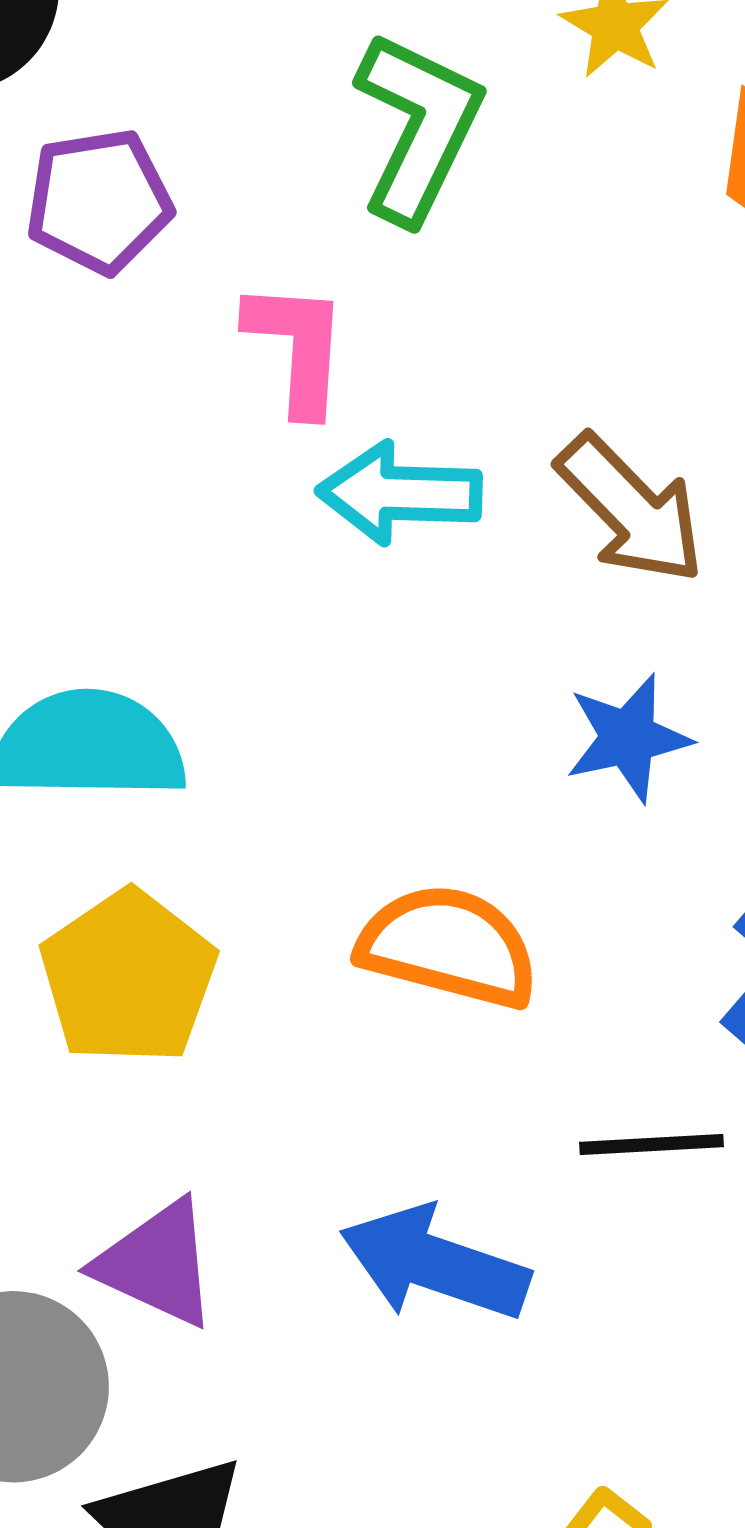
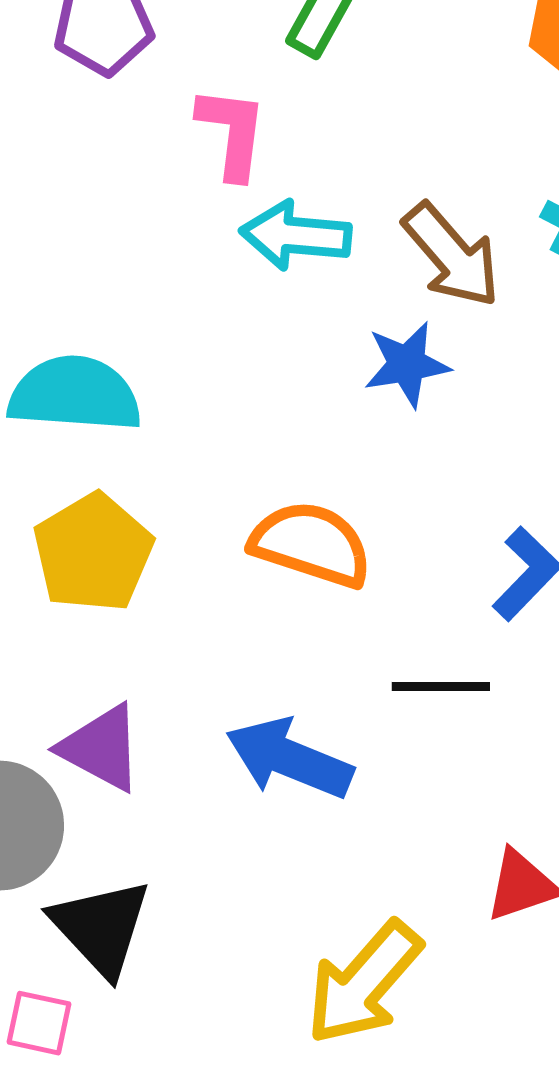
blue star: (628, 738) -> (407, 364), moved

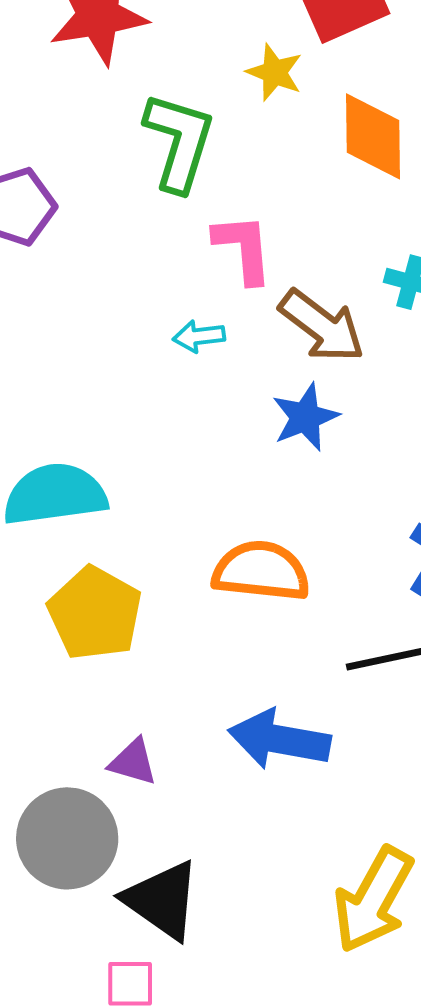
pink L-shape: (232, 133) -> (243, 248), moved
cyan arrow: (296, 235) -> (199, 336), size x0.6
purple triangle: (101, 748) -> (133, 762), size x0.7

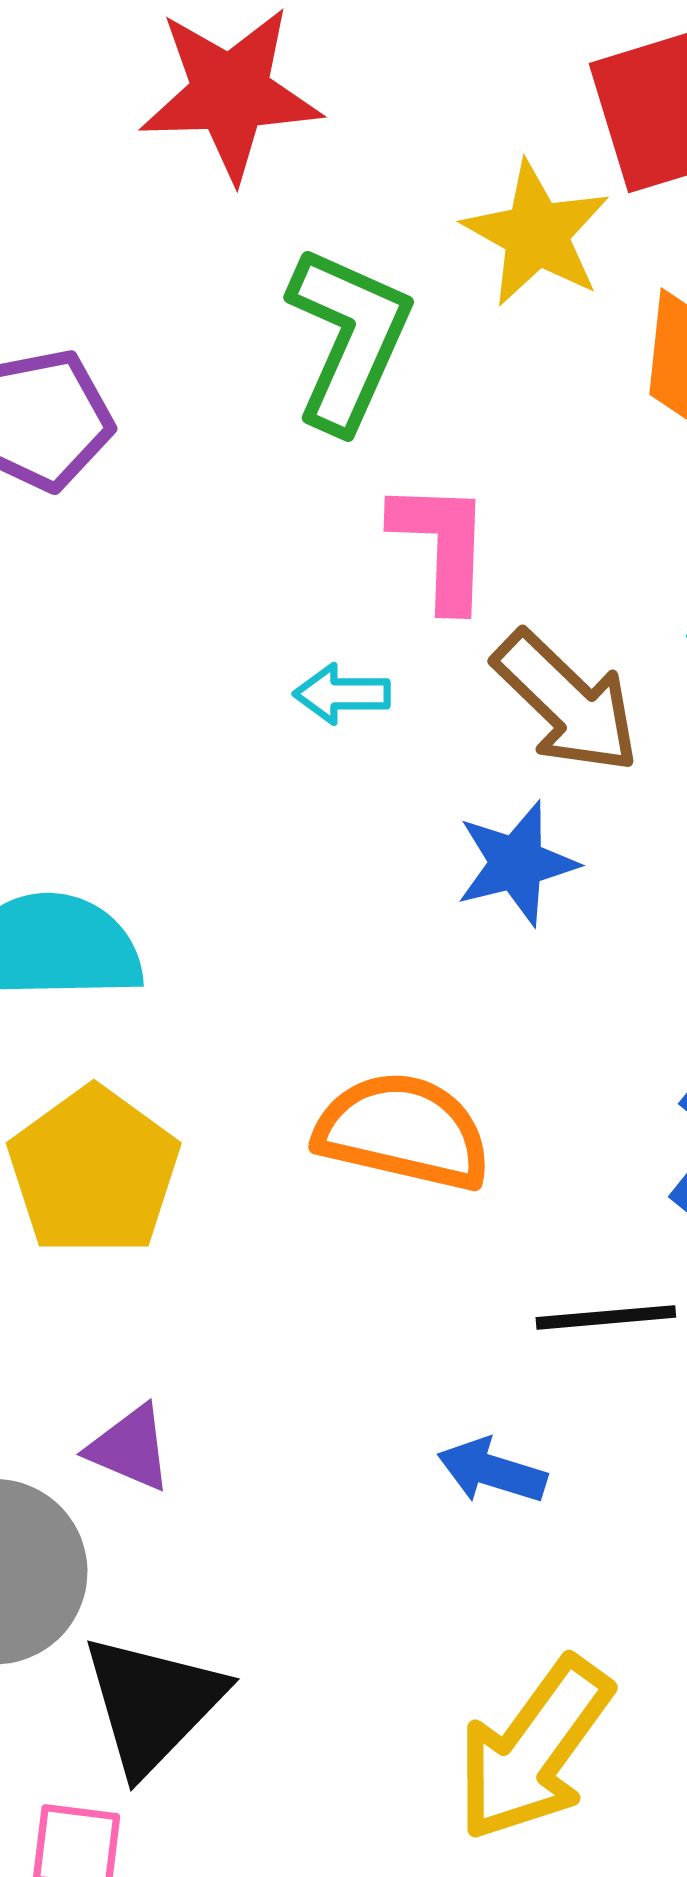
yellow star: (275, 72) -> (536, 234), size x1.4
blue arrow: (279, 739) -> (492, 1471), moved, size x0.6
black triangle: (162, 900) -> (153, 1704), turned 32

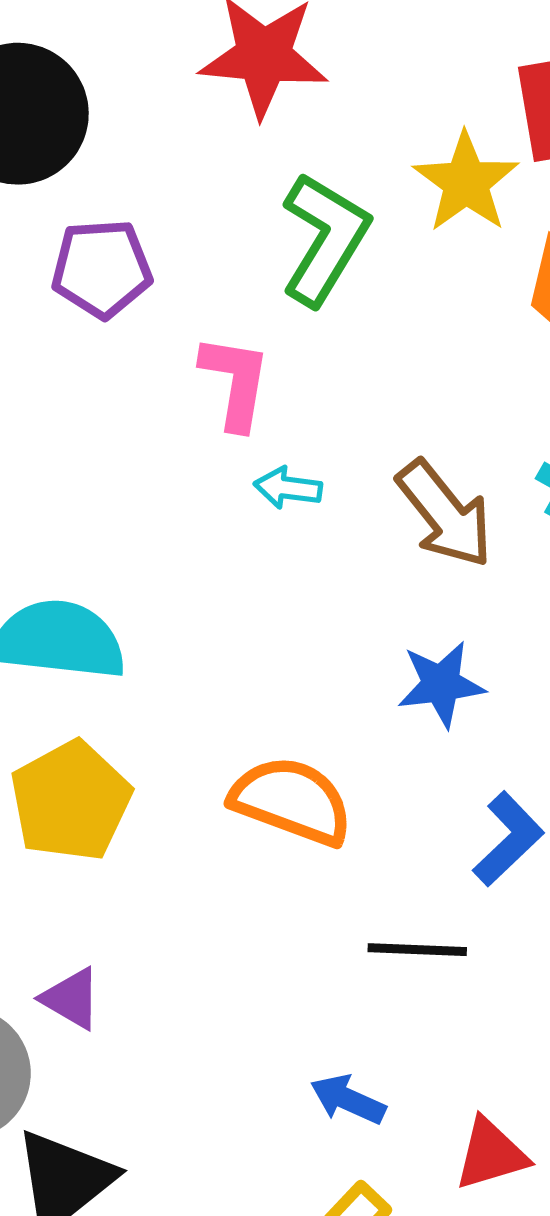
pink L-shape: (442, 545) -> (235, 382), moved
blue star: (517, 863) -> (441, 684), moved
blue arrow: (492, 1471) -> (348, 1099), moved

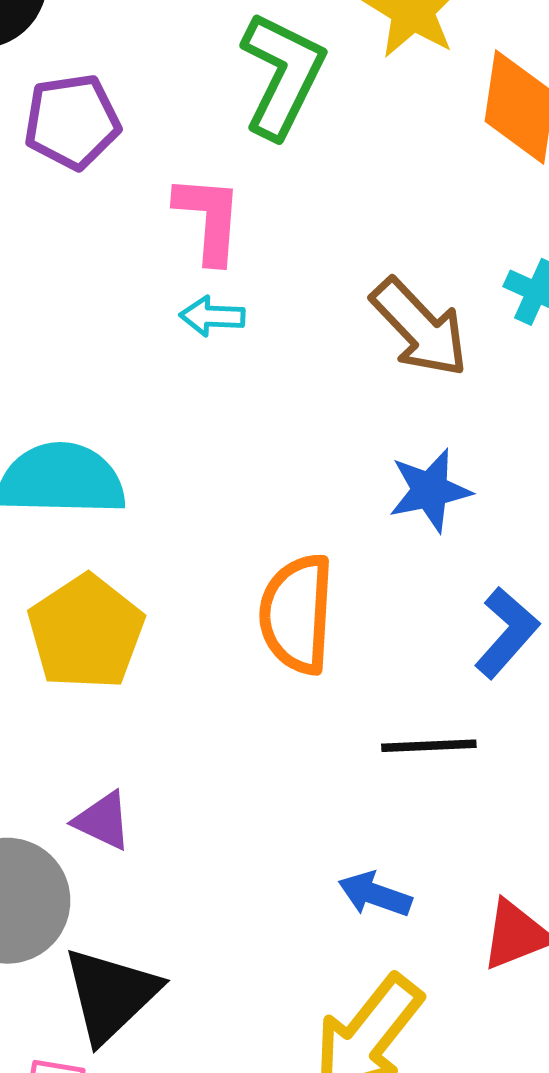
cyan arrow: (288, 488) -> (212, 316), moved
orange semicircle: (292, 801) -> (297, 614), turned -102

